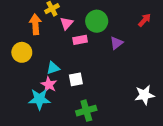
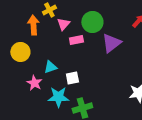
purple triangle: (116, 43) -> (111, 43), size x1.5
pink star: (49, 85) -> (34, 83), moved
cyan star: (40, 99) -> (58, 97), moved

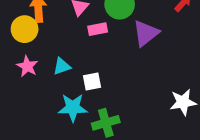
yellow circle: (20, 52) -> (25, 29), moved
pink star: (34, 83) -> (27, 66), moved

